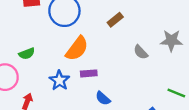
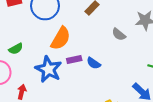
blue star: (59, 80) -> (48, 69), size x1.4
blue semicircle: (103, 98) -> (94, 63), moved

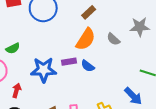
orange semicircle: (61, 38) -> (86, 39), moved
blue star: (48, 69) -> (44, 70), turned -30

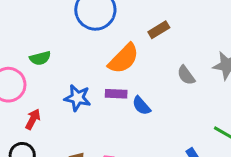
orange semicircle: (86, 39) -> (124, 59), moved
blue star: (44, 70) -> (77, 98), size x0.7

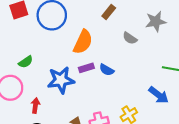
brown rectangle: (159, 30) -> (109, 12), moved
blue star: (77, 98) -> (61, 80), size x1.4

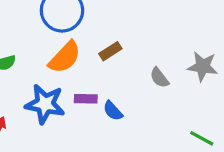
brown rectangle: (109, 12) -> (110, 51), moved
orange semicircle: (83, 42) -> (65, 57), moved

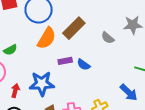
brown rectangle: (110, 51) -> (74, 28), size x1.6
blue star: (45, 104) -> (42, 84), moved

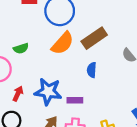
purple rectangle: (65, 61) -> (75, 100), moved
blue semicircle: (84, 65) -> (92, 70), moved, turned 48

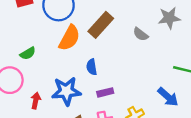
blue semicircle: (92, 70) -> (92, 67), moved
purple rectangle: (75, 100) -> (105, 92), moved

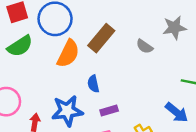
green semicircle: (28, 53) -> (20, 46), moved, size x1.5

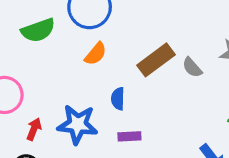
brown rectangle: (101, 38) -> (156, 60), moved
orange semicircle: (68, 54) -> (96, 54), size x0.7

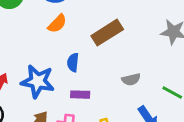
gray semicircle: (192, 67) -> (131, 79), moved, turned -66

